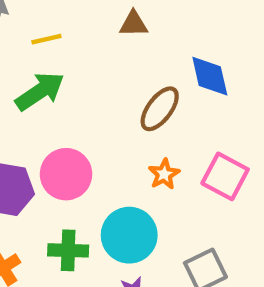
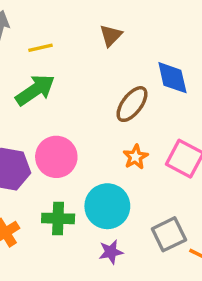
brown triangle: (134, 24) -> (111, 35), turned -45

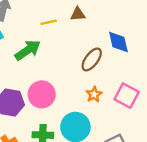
brown triangle: (111, 35) -> (78, 14), turned 42
yellow line: (40, 48) -> (49, 22), moved

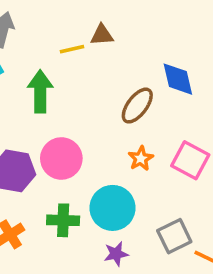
brown triangle: (78, 14) -> (102, 35), moved
green arrow: (28, 50) -> (40, 91), turned -56

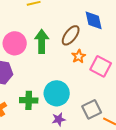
green arrow: (40, 91) -> (42, 41), moved
pink circle: (61, 158) -> (15, 43), moved
orange star: (141, 158) -> (79, 56), moved

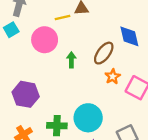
green arrow: (42, 41) -> (71, 60), size x0.6
pink circle: (15, 43) -> (45, 40), moved

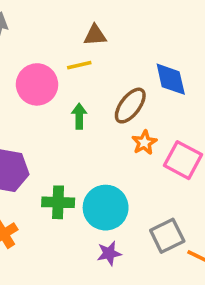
yellow line: (62, 17) -> (79, 65), moved
green cross: (57, 126) -> (58, 202), moved

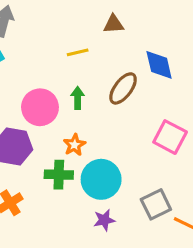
brown triangle: (95, 35) -> (114, 24), moved
pink circle: (37, 84) -> (40, 107), moved
orange star: (144, 142) -> (74, 145), moved

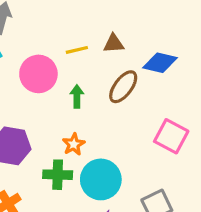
brown triangle: (114, 24) -> (114, 44), moved
blue diamond: (159, 65) -> (160, 63), turned -64
pink circle: (40, 107) -> (38, 74), moved

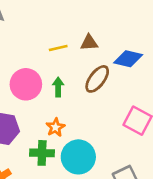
pink circle: (38, 74) -> (26, 84), moved

